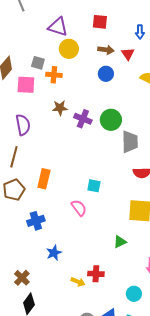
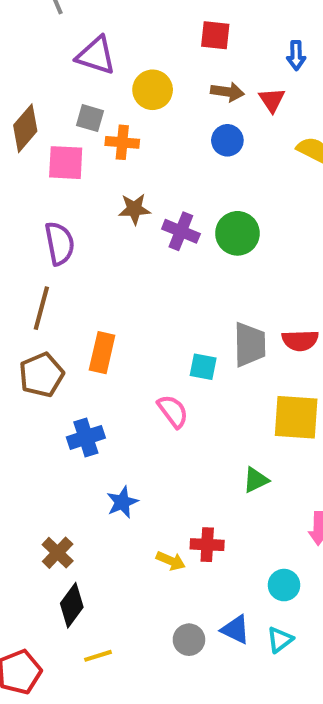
purple triangle: (58, 27) -> (96, 55), moved
gray trapezoid: (130, 142) -> (250, 345), moved

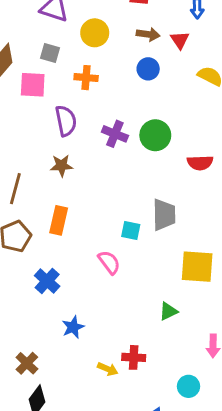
orange cross: (122, 142) -> (86, 78), moved
brown star: (134, 209) -> (62, 166), moved
purple semicircle: (60, 243) -> (66, 121), moved
red semicircle: (300, 340) -> (200, 163), moved
blue cross: (86, 437) -> (47, 281), turned -30

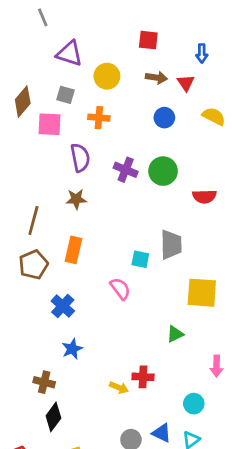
blue circle: (148, 69) -> (164, 118), moved
blue star: (73, 327) -> (72, 349), moved
brown cross: (27, 363) -> (44, 382), turned -30

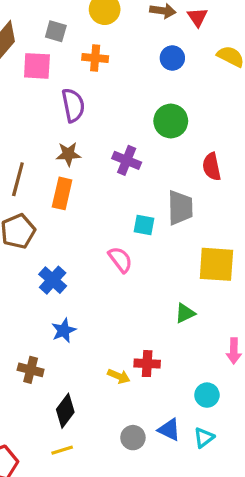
purple cross: (126, 170) -> (127, 160), moved
red semicircle: (204, 196) -> (212, 167), moved, turned 80
orange rectangle: (74, 250) -> (62, 193), moved
black diamond: (53, 417) -> (65, 411), moved

